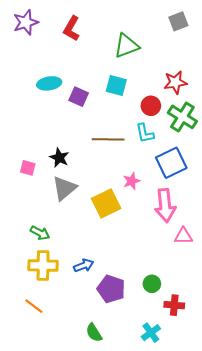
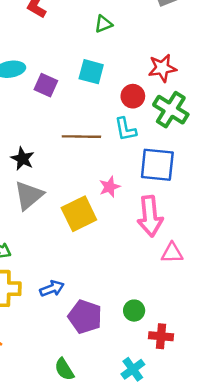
green triangle: (126, 46) -> (103, 24), size x0.6
blue square: (171, 163) -> (157, 165), turned 32

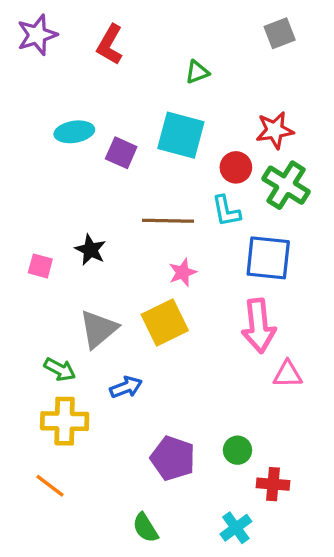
cyan square: (91, 72) -> (181, 135), size x1.4
pink star: (110, 187) -> (183, 272), moved
gray triangle: (29, 195) -> (99, 329), moved
blue arrow: (52, 288) -> (126, 387), moved

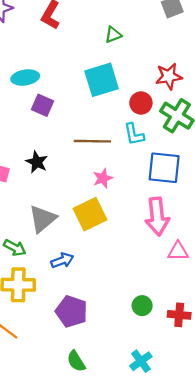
cyan square: (181, 135) -> (102, 80), turned -32
purple square: (121, 153) -> (43, 105), moved
purple pentagon: (173, 458) -> (71, 311), moved
red cross: (273, 484) -> (179, 315), moved

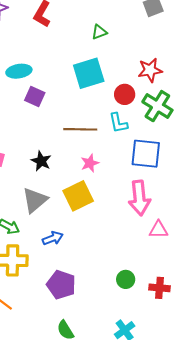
black star: (37, 162) -> (41, 161), moved

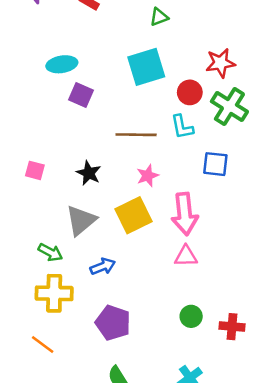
blue square: (146, 154) -> (215, 164), size x0.7
pink arrow: (139, 198) -> (185, 214), moved
pink triangle: (158, 230) -> (186, 256), moved

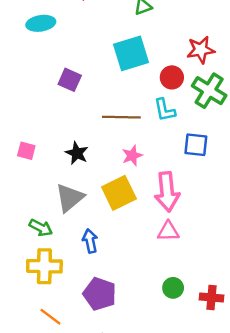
cyan ellipse: (62, 64) -> (41, 23), moved
blue arrow: (103, 266) -> (90, 241), turned -80
orange line: (43, 344) -> (50, 317), moved

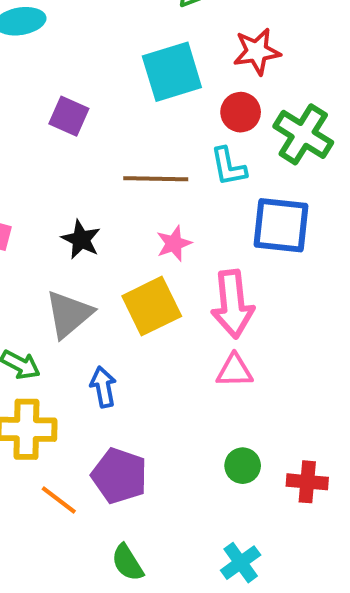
red star: (201, 50) -> (257, 52), moved
blue square: (196, 145) -> (281, 225), size x1.4
orange line: (50, 317) -> (59, 500), moved

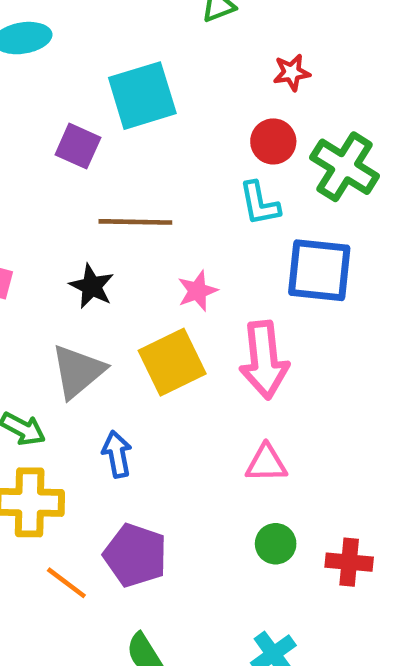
red star: (257, 52) -> (292, 73), size x0.7
cyan square: (172, 72) -> (142, 96), moved
brown line: (156, 179) -> (135, 222), moved
pink triangle: (235, 371) -> (266, 463), moved

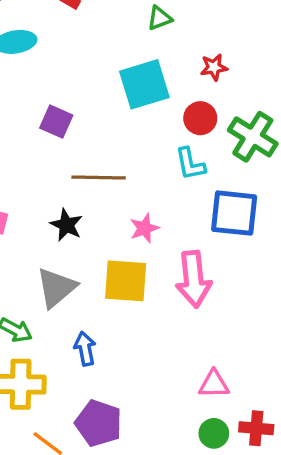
cyan square: (142, 96) -> (144, 84), moved
yellow square: (172, 362) -> (126, 281), turned 30
pink triangle: (266, 463) -> (214, 384), moved
green circle: (276, 544) -> (214, 433), moved

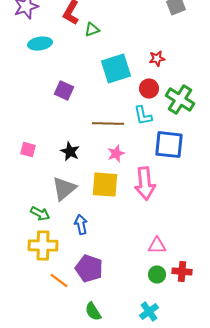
green triangle: (160, 18) -> (92, 30), moved
brown line: (99, 177) -> (108, 124), moved

